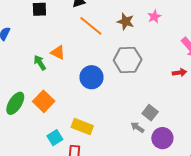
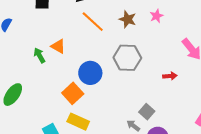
red arrow: (179, 73) -> (170, 76), moved
orange square: (44, 101) -> (73, 93), moved

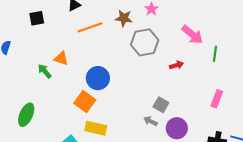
orange line: (93, 22) -> (90, 27), turned -50
gray hexagon: (127, 58) -> (145, 42), moved

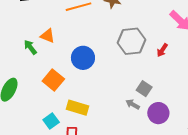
gray hexagon: (145, 42) -> (132, 41), moved
red arrow: (176, 65) -> (162, 50), turned 136
orange square: (85, 102) -> (53, 80), moved

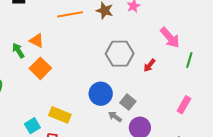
blue circle: (83, 58) -> (101, 94), moved
orange square: (53, 80) -> (40, 68), moved

